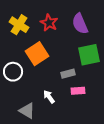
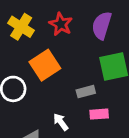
purple semicircle: (80, 24) -> (102, 25), turned 40

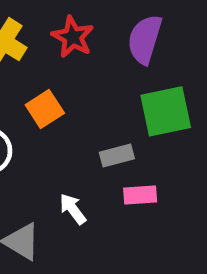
orange square: (45, 65) -> (45, 109), size x0.7

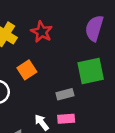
purple semicircle: (145, 39) -> (94, 28), moved
pink rectangle: (140, 195) -> (66, 119), moved

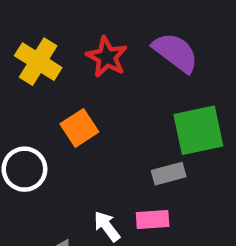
purple semicircle: (94, 28) -> (175, 52), moved, turned 110
gray rectangle: (65, 94) -> (169, 174), moved

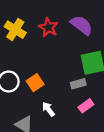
orange square: (79, 128) -> (35, 83), moved
pink rectangle: (153, 219) -> (86, 106), moved, turned -32

